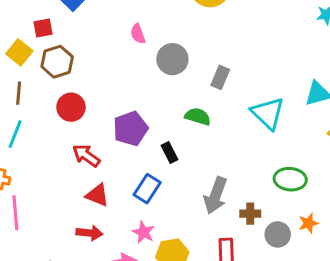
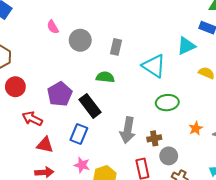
black rectangle: (170, 152) -> (90, 106), size x1.6
green ellipse: (290, 179) -> (167, 103), moved
orange star: (308, 223) -> (196, 128), moved
gray circle: (278, 234) -> (169, 156), moved

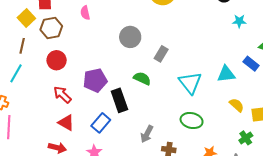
pink semicircle: (53, 27) -> (85, 13), moved
gray arrow: (128, 130) -> (147, 134), size x0.7

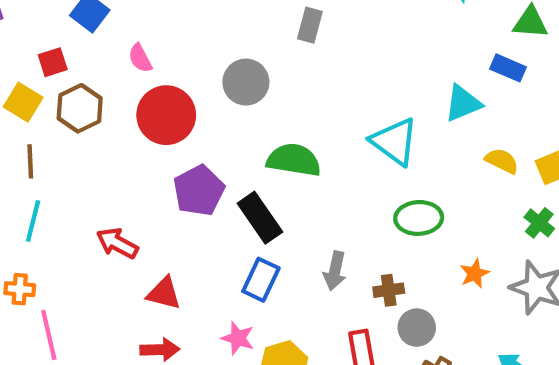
gray rectangle: (161, 54) -> (310, 25), moved
red circle: (57, 60) -> (166, 115), moved, size x1.4
green semicircle: (142, 78) -> (294, 160), size x1.4
red arrow: (62, 95) -> (117, 243), moved
blue rectangle: (101, 123) -> (261, 280), moved

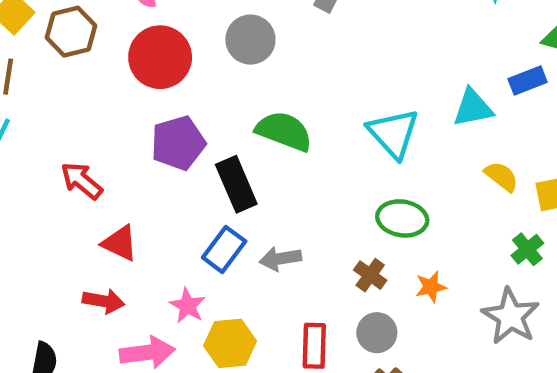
blue rectangle: (508, 68) -> (528, 81), turned -56
gray arrow: (335, 271) -> (280, 259), moved, turned 57
orange star: (475, 273) -> (431, 287), moved
brown cross: (389, 290) -> (370, 275), moved, turned 32

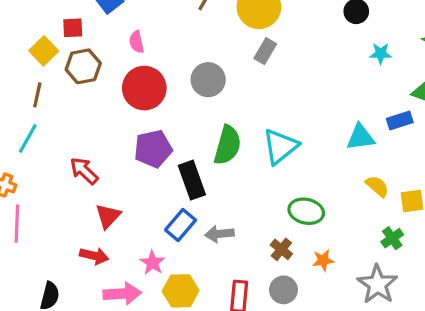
green semicircle: (284, 131) -> (228, 145), turned 81
cyan triangle: (393, 133) -> (280, 146), moved, turned 30
red triangle: (120, 243) -> (108, 216), turned 44

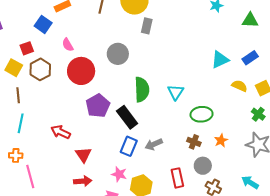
blue rectangle: (400, 120) -> (250, 58), moved
cyan triangle: (280, 146) -> (176, 92), moved, size x0.7

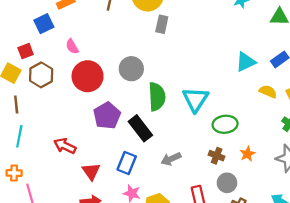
blue square: (43, 24) -> (44, 24), turned 30
gray circle: (118, 54) -> (131, 69), moved
cyan triangle: (176, 92) -> (195, 99), size x1.4
blue rectangle: (129, 146) -> (127, 163), moved

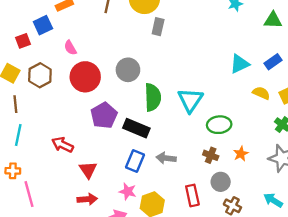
red square: (26, 51) -> (23, 41), moved
black rectangle: (140, 128) -> (136, 128), turned -30
gray arrow: (171, 159) -> (166, 158), turned 30
blue rectangle: (127, 163) -> (135, 161), moved

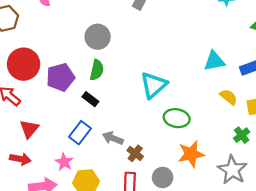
red circle: (85, 77) -> (24, 64), moved
green semicircle: (153, 97) -> (97, 70), moved, size x0.7
black rectangle: (136, 128) -> (90, 99), size x0.6
orange star: (241, 154) -> (191, 154), size x1.6
brown cross: (211, 155) -> (135, 153), moved

